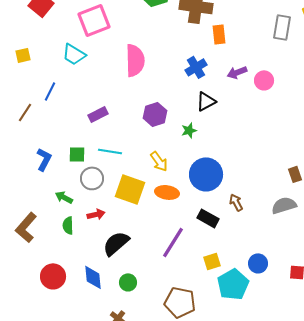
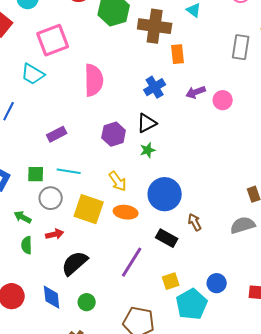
black triangle: (206, 101) -> (147, 123), moved

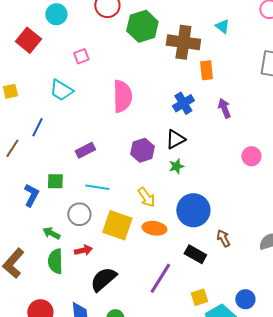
pink square: (53, 40) -> (81, 56), size x0.5
purple arrow: (196, 92) -> (224, 108), turned 90
pink circle: (223, 100) -> (251, 156), moved
green square: (36, 174) -> (55, 181), moved
green semicircle: (27, 245) -> (55, 261), size x1.4

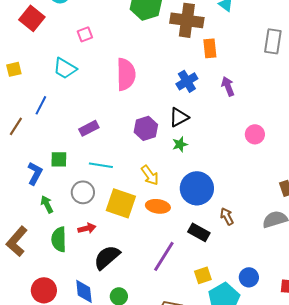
green arrow: (51, 233) -> (47, 204), moved, turned 36

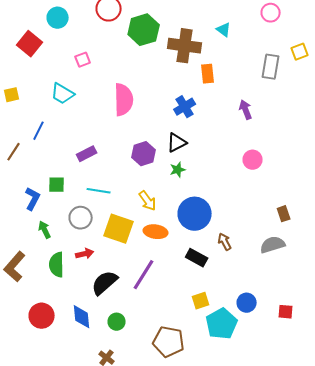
purple arrow: (228, 86) -> (246, 110), moved
purple line: (164, 256) -> (144, 275), moved

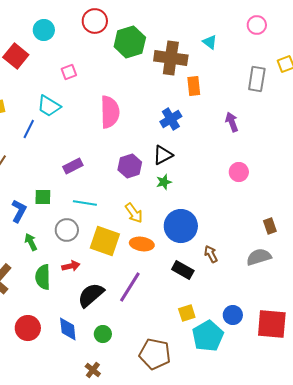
blue line: (39, 131) -> (29, 129), moved
red square: (286, 312) -> (272, 324), size x2.0

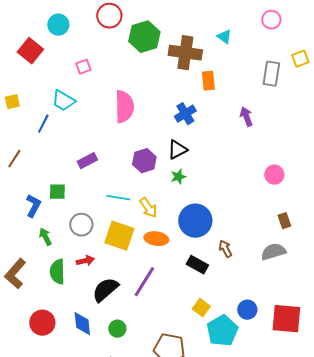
pink circle: (239, 172) -> (274, 175), moved
cyan line: (85, 203) -> (118, 198), moved
yellow square: (187, 313) -> (201, 308), turned -36

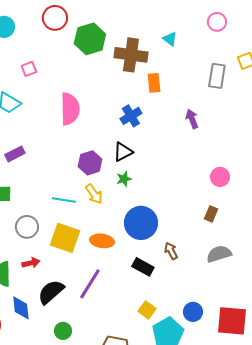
purple rectangle: (87, 161) -> (15, 154), moved
yellow arrow: (148, 208) -> (94, 194), moved
brown rectangle: (284, 221) -> (211, 214), moved, turned 42
blue diamond: (82, 324) -> (21, 308), moved

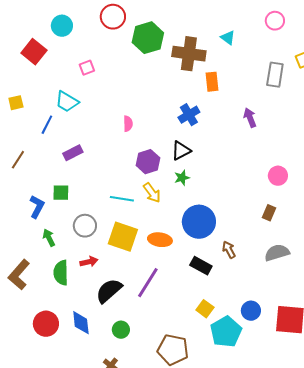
pink semicircle: (70, 109) -> (128, 124), moved, size x0.5
blue diamond: (21, 308) -> (81, 323), moved

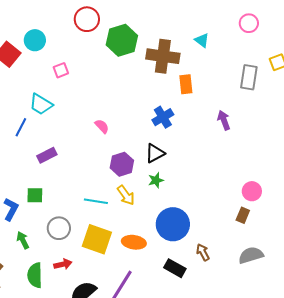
cyan circle: (62, 26) -> (35, 40), moved
pink semicircle: (128, 124) -> (102, 126), turned -42
pink circle: (278, 176) -> (252, 191), moved

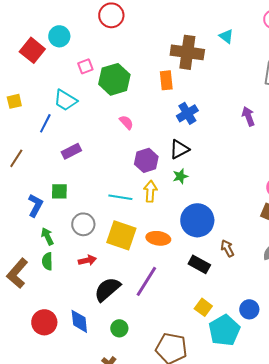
green hexagon: (122, 40) -> (114, 79), moved
orange rectangle: (186, 84) -> (166, 80), moved
yellow arrow: (126, 195) -> (150, 191), turned -140
green semicircle: (35, 275) -> (47, 261), moved, size x0.7

